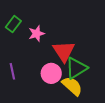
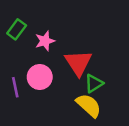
green triangle: (76, 68) -> (94, 83), size x0.7
pink circle: (51, 73) -> (40, 77), moved

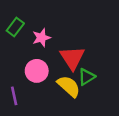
purple line: (15, 87) -> (14, 96), moved
yellow semicircle: (89, 105) -> (69, 86), moved

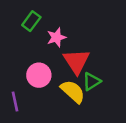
green rectangle: (15, 27) -> (31, 21), moved
pink star: (41, 38) -> (56, 37), moved

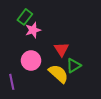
pink star: (56, 37) -> (33, 30), moved
red triangle: (77, 61) -> (61, 49), size x0.7

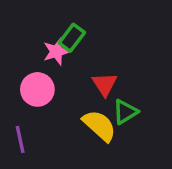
green rectangle: (25, 17) -> (72, 38), moved
pink circle: (31, 61) -> (37, 89), moved

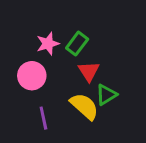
green rectangle: (72, 38) -> (77, 44), moved
purple line: (20, 139) -> (43, 118), moved

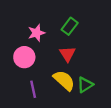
green rectangle: (77, 44) -> (70, 26), moved
green triangle: (106, 95) -> (85, 85), moved

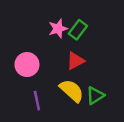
pink star: (36, 33) -> (58, 29), moved
red triangle: (67, 54) -> (75, 61), turned 35

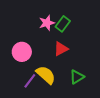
yellow semicircle: (72, 91) -> (46, 75), moved
purple line: (37, 101) -> (30, 81), turned 49

